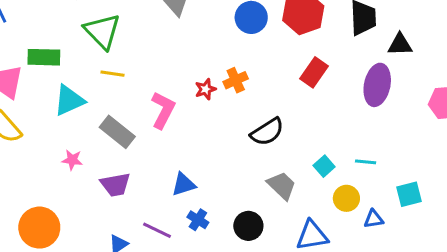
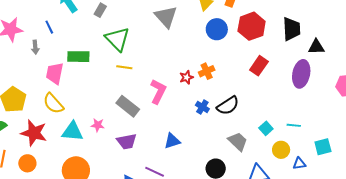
cyan triangle: (69, 100) -> (72, 131), moved, turned 30
blue cross: (198, 220) -> (202, 107), moved

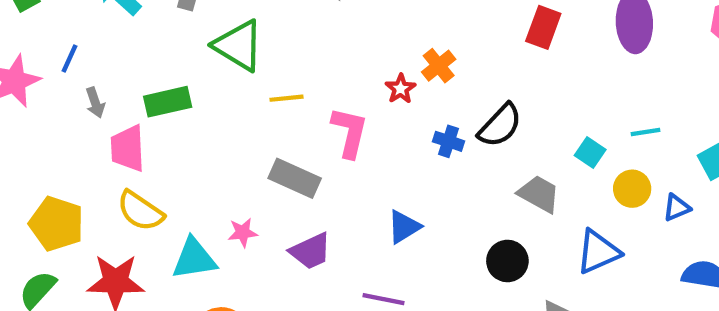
blue line: (49, 27) -> (69, 58), moved, turned 64
gray arrow: (35, 47) -> (95, 103), moved
yellow line: (124, 67) -> (286, 98), moved

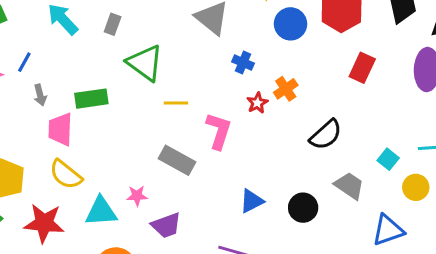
blue cross: (448, 141) -> (243, 62), moved
purple trapezoid: (311, 251) -> (166, 225), moved
black circle: (507, 261) -> (303, 208), moved

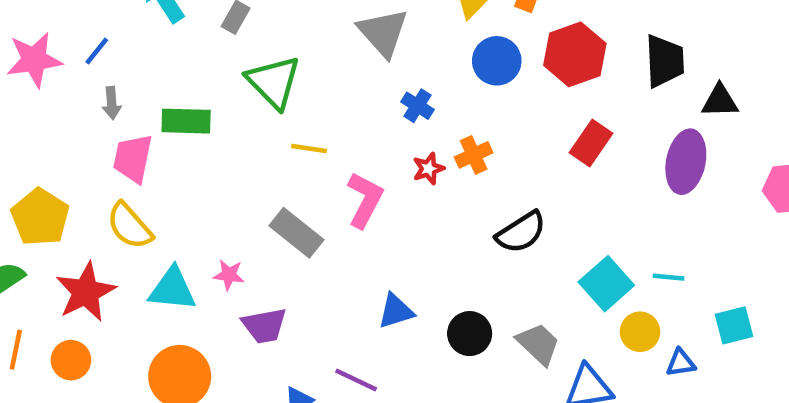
cyan square: (388, 159) -> (606, 284), size x1.6
gray trapezoid: (349, 186) -> (538, 344), moved
red star: (44, 223) -> (86, 292), turned 30

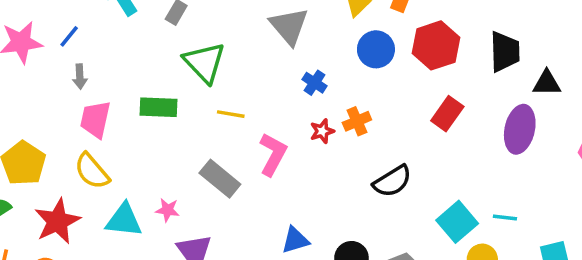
green rectangle: (186, 121) -> (159, 107), moved

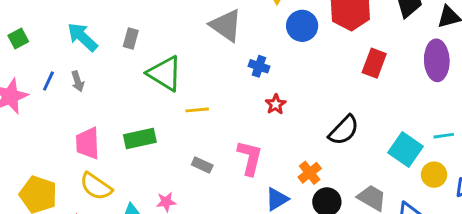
gray arrow: (80, 77) -> (78, 81), moved
green rectangle: (159, 107) -> (140, 139), moved
orange cross: (357, 121) -> (310, 173), moved
pink L-shape: (273, 154) -> (250, 158), moved
gray rectangle: (220, 179) -> (202, 165), size x0.6

